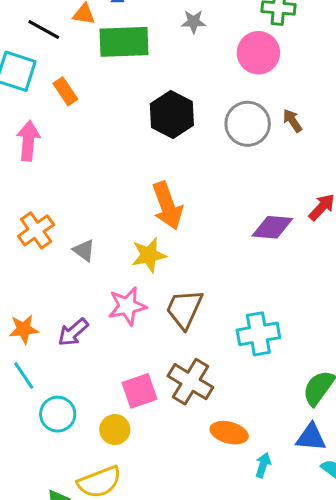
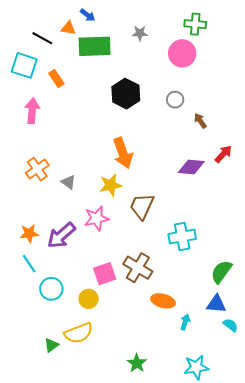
brown arrow: (292, 121) -> (200, 121), moved
gray circle: (248, 124) -> (175, 100), size x0.6
brown trapezoid: (184, 309) -> (142, 206), moved
purple arrow: (73, 332) -> (61, 235), size x1.4

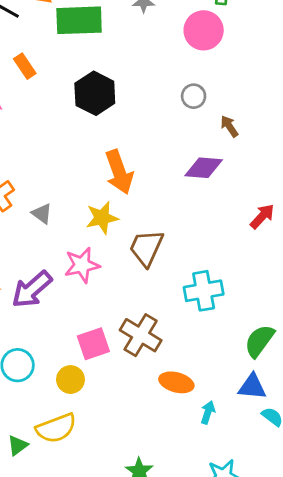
black hexagon: (126, 94) -> (95, 93), moved
red arrow: (223, 154) -> (262, 216), moved
purple diamond: (191, 167) -> (204, 168), moved

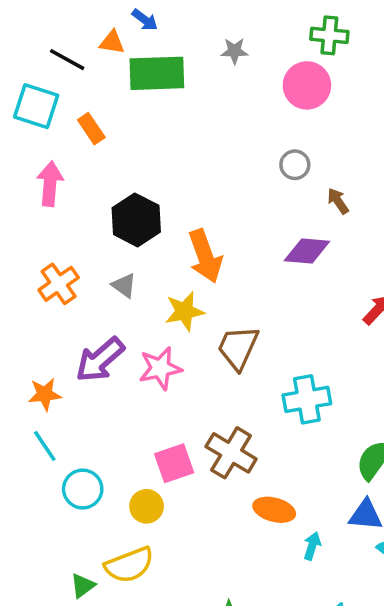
black hexagon: (95, 93) -> (136, 220), moved
gray triangle: (42, 214) -> (124, 286), moved
purple arrow: (32, 289) -> (100, 360), moved

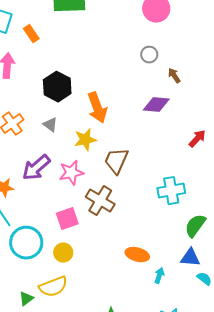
cyan cross: (307, 399) -> (171, 191), moved
brown cross: (231, 453) -> (100, 201), moved
pink square: (174, 463) -> (67, 219), moved
cyan circle: (83, 489) -> (26, 243), size x1.4

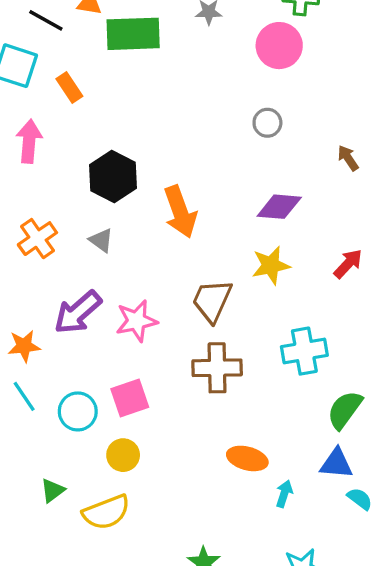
brown arrow: (174, 76) -> (348, 158), moved
yellow star: (85, 140) -> (271, 265), moved
brown cross: (100, 201) -> (217, 368), moved, turned -32
cyan circle: (26, 243) -> (78, 411), moved, size x0.7
green triangle: (26, 299) -> (53, 490), moved

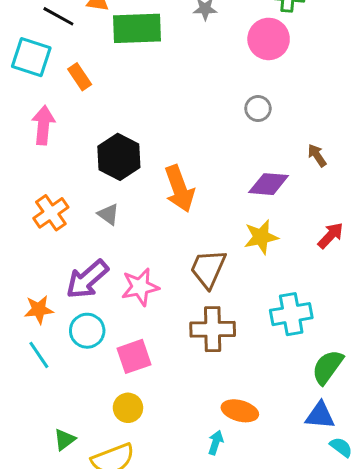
brown arrow: (348, 158) -> (317, 155), moved
cyan circle: (78, 411) -> (87, 331), moved
cyan arrow: (284, 494) -> (216, 443), moved

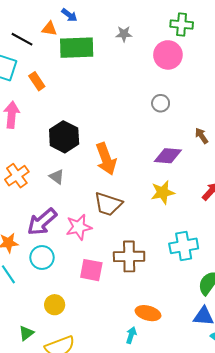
brown trapezoid: (208, 269) -> (108, 204), moved, turned -96
pink square: (134, 356) -> (91, 270), moved, turned 30
yellow circle: (128, 408) -> (55, 305), moved

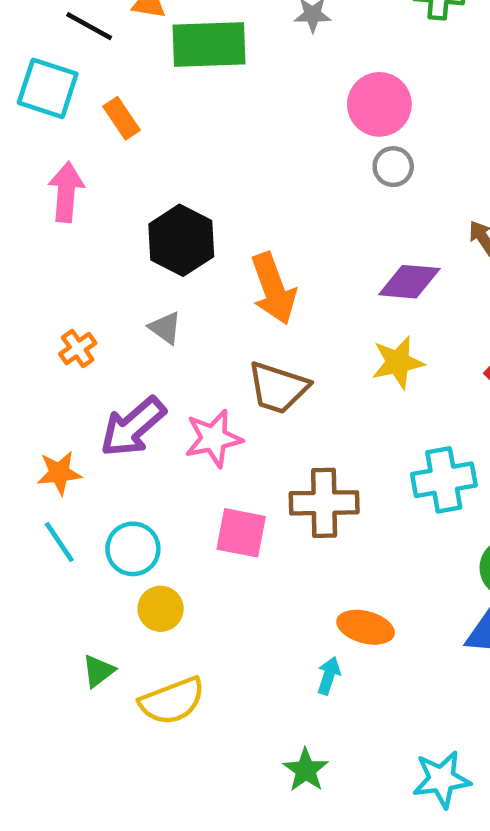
pink circle: (168, 55) -> (379, 104), moved
orange cross: (17, 176) -> (78, 349), moved, size x0.7
cyan circle: (42, 258) -> (133, 549), moved

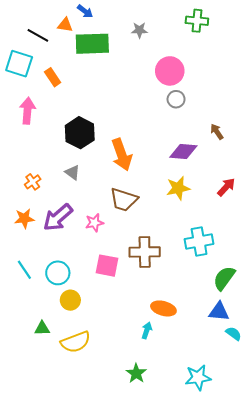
pink star: (214, 438) -> (94, 223), size x0.7
orange star: (59, 473) -> (24, 218), moved
green triangle: (98, 671) -> (42, 328), turned 35

